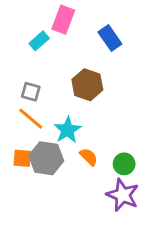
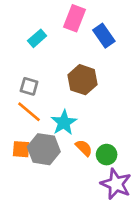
pink rectangle: (63, 20) -> (74, 18), moved
green circle: (124, 164) -> (107, 155), moved

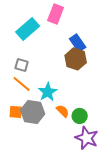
blue rectangle: (104, 36) -> (78, 43), moved
cyan rectangle: (37, 38) -> (28, 29), size x1.6
brown hexagon: (83, 80) -> (76, 59), moved

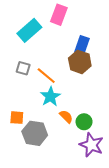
blue rectangle: (78, 43) -> (82, 45), turned 54
orange line: (22, 84) -> (46, 76), moved
gray hexagon: (33, 112) -> (35, 133), moved

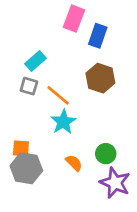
cyan rectangle: (29, 30) -> (36, 61), moved, size x0.7
blue rectangle: (82, 45) -> (98, 36), moved
orange semicircle: (66, 117) -> (74, 163), moved
gray hexagon: (35, 133) -> (26, 168), moved

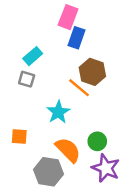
blue rectangle: (98, 36) -> (77, 38), moved
orange line: (58, 95) -> (79, 88), moved
orange semicircle: (74, 163) -> (68, 150), size x1.6
gray hexagon: (26, 168) -> (49, 172), moved

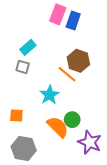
blue rectangle: (77, 38) -> (73, 21), moved
green circle: (97, 141) -> (72, 120), moved
gray hexagon: (49, 172) -> (24, 149), moved

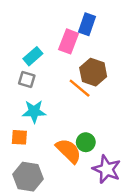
pink rectangle: (58, 14) -> (69, 41), moved
cyan star: (49, 95) -> (34, 111), moved, turned 30

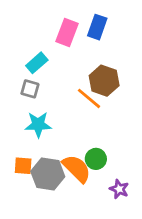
pink rectangle: (69, 41) -> (67, 33), moved
orange square: (19, 137) -> (23, 166), moved
purple star: (107, 169) -> (119, 189), size x0.6
gray hexagon: (28, 177) -> (48, 174), moved

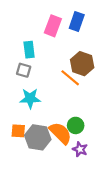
cyan rectangle: (37, 63) -> (29, 50), turned -56
purple star: (119, 189) -> (80, 149), moved

